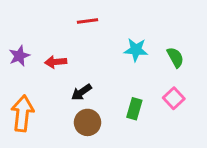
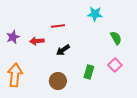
red line: (87, 21) -> (58, 26), moved
cyan star: (136, 50) -> (95, 14), moved
black arrow: (81, 92) -> (63, 50), moved

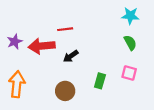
cyan star: (95, 14) -> (130, 16), moved
red arrow: (37, 41) -> (42, 46), size x1.6
pink square: (115, 65) -> (129, 73), turned -32

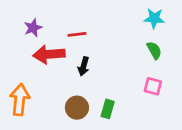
purple star: (15, 42) -> (33, 28), moved
black arrow: (71, 56) -> (84, 66), turned -40
green rectangle: (100, 81) -> (108, 109), moved

